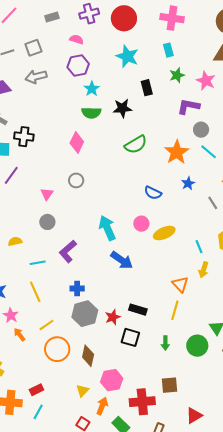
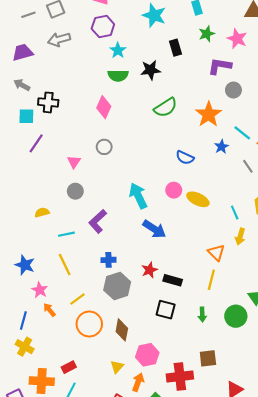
cyan line: (209, 152) -> (242, 133), moved
yellow ellipse: (164, 233) -> (198, 199), turned 50
red star: (113, 317) -> (149, 270), moved

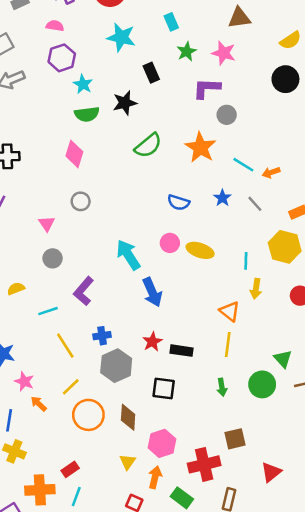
blue star: (221, 147) -> (222, 198), moved
cyan line: (235, 213) -> (246, 261), turned 32
blue arrow: (154, 229) -> (152, 292), turned 40
yellow line: (65, 265) -> (65, 346), moved
black square: (166, 310) -> (164, 389), moved

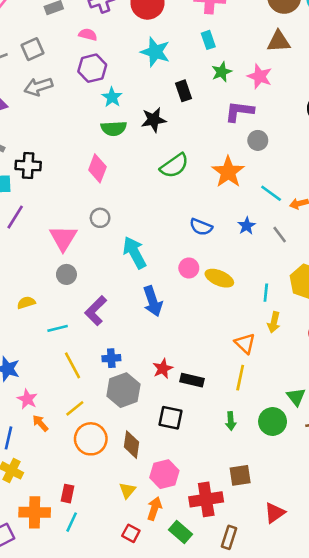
pink triangle: (47, 224) -> (63, 238), size x1.6
cyan arrow: (128, 255) -> (134, 253), moved
blue arrow: (152, 292) -> (153, 301), moved
red rectangle: (70, 469) -> (68, 494), turned -48

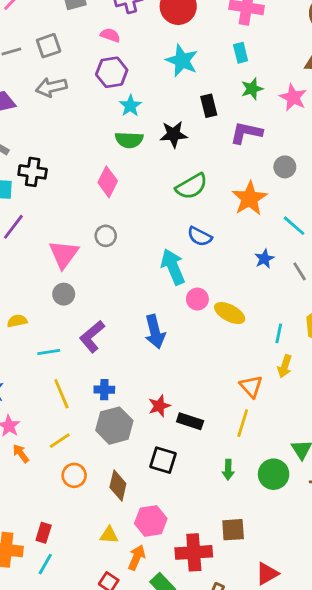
purple L-shape: (239, 111) -> (246, 133), moved
blue semicircle: (201, 227) -> (200, 236), moved
cyan arrow: (134, 253) -> (173, 267), moved
orange circle: (91, 439) -> (74, 475), size x0.7
yellow triangle: (127, 490) -> (109, 535), turned 48

